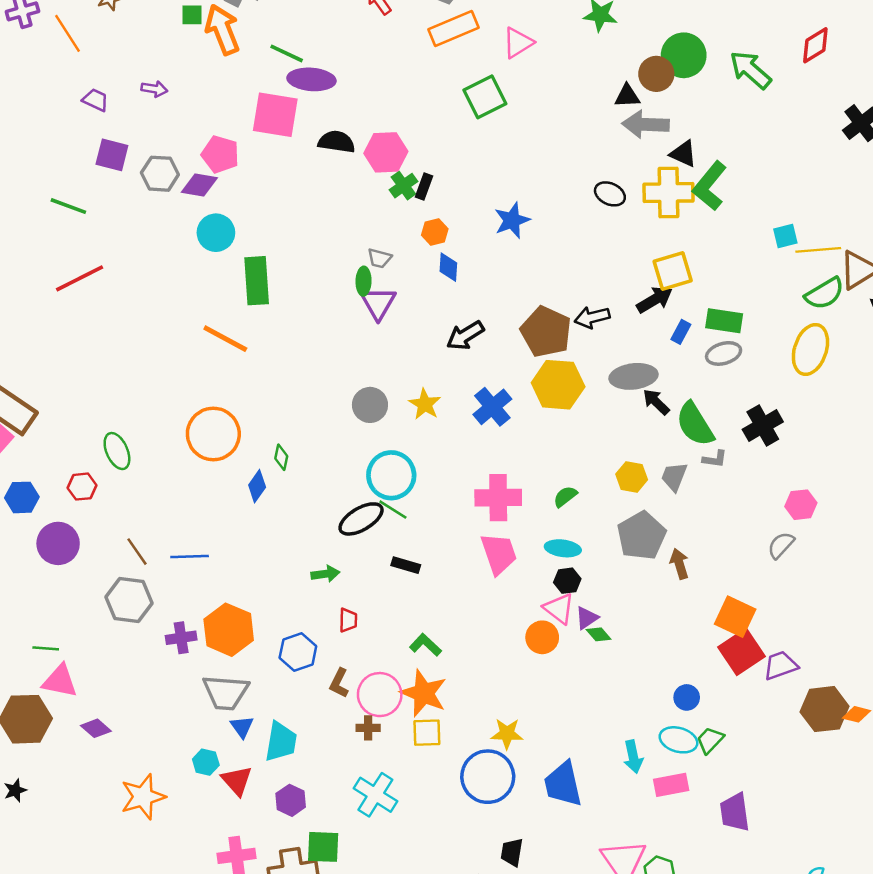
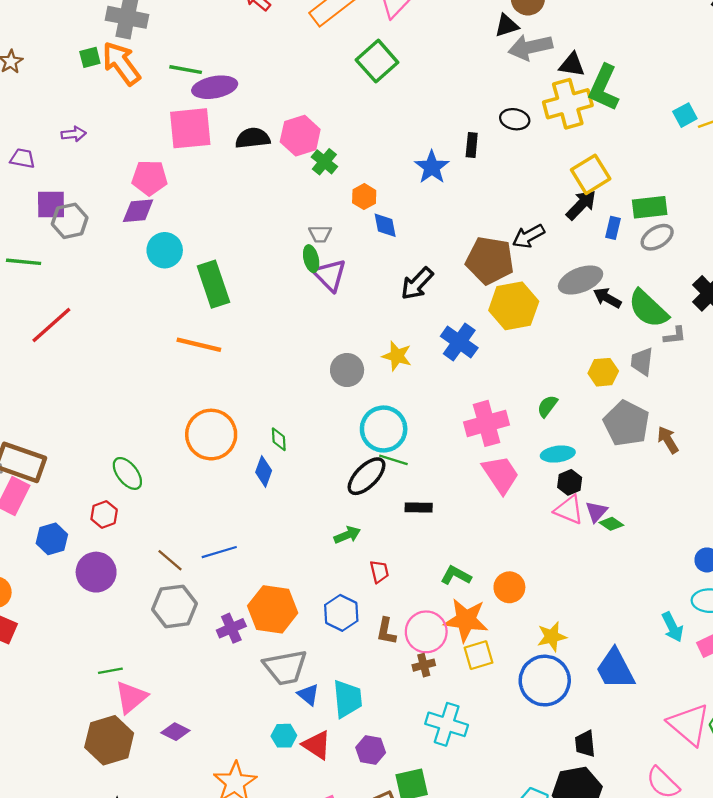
gray hexagon: (160, 174) -> (70, 221), moved
black rectangle: (424, 187) -> (472, 145), moved
orange circle: (542, 637) -> (509, 587), moved
pink triangle: (60, 681) -> (131, 697), turned -36

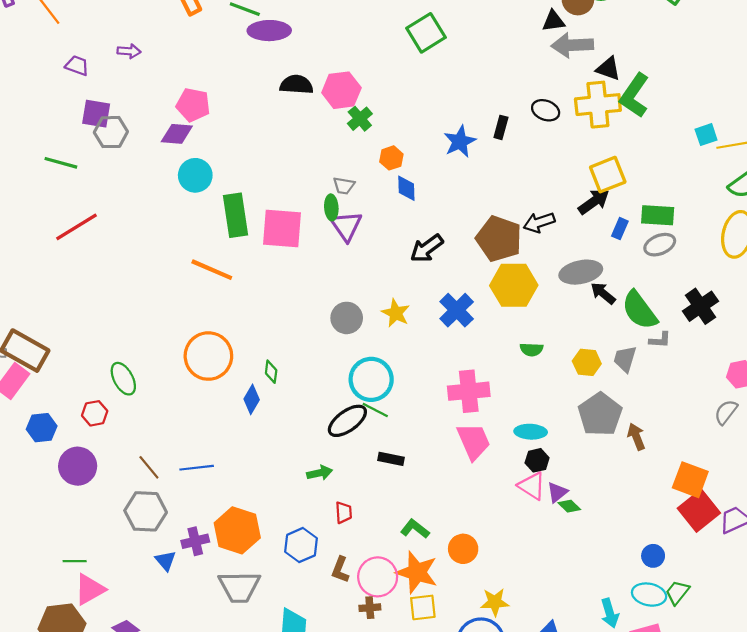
pink square: (190, 128) -> (282, 229), moved
green semicircle: (547, 406) -> (531, 349), moved, turned -135
blue triangle: (308, 695) -> (166, 561), moved

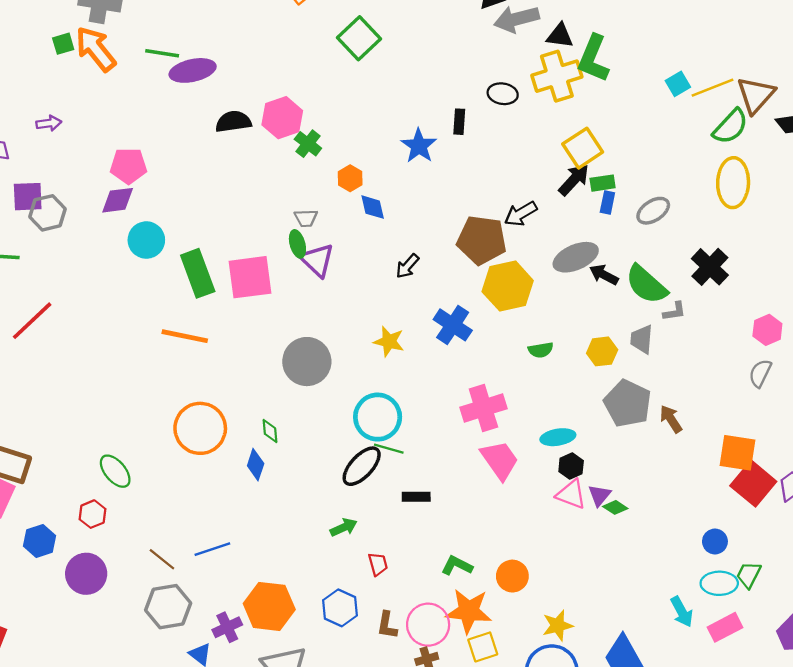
green rectangle: (658, 215) -> (603, 183), moved, size x0.7
black arrow: (427, 248) -> (407, 266), size x0.7
gray circle: (347, 318) -> (307, 362), moved, size x1.4

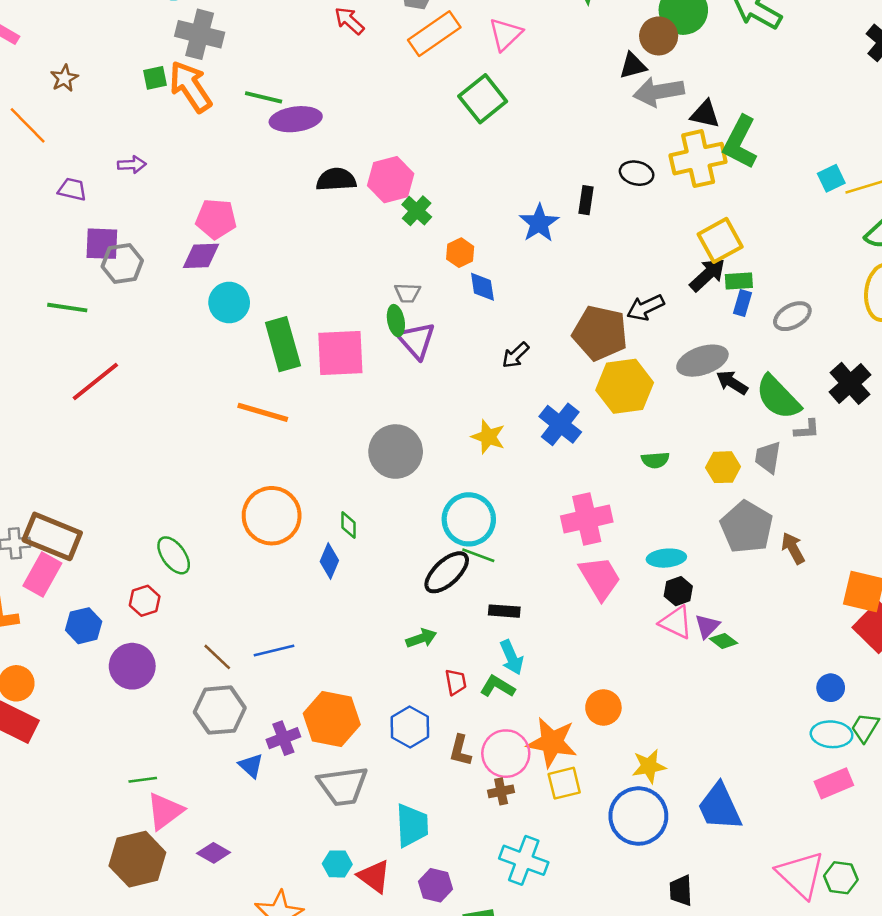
green L-shape: (457, 566) -> (497, 687), moved
cyan arrow: (682, 612) -> (512, 657), moved

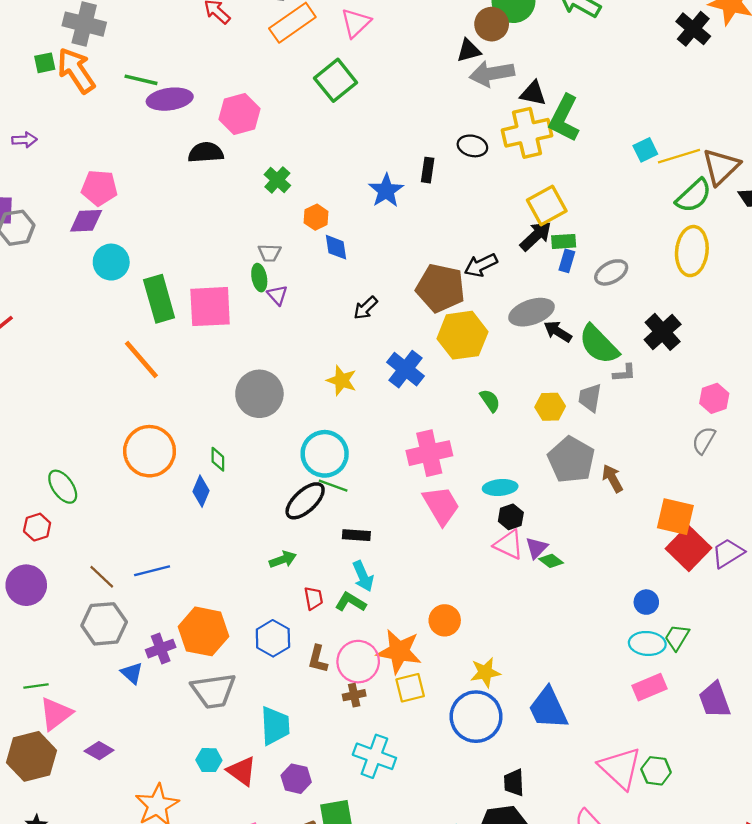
pink hexagon: (391, 180) -> (239, 114), moved
purple triangle: (416, 340) -> (277, 295), size x0.6
orange line: (263, 412) -> (141, 359), turned 33
green semicircle: (655, 460) -> (490, 401), turned -120

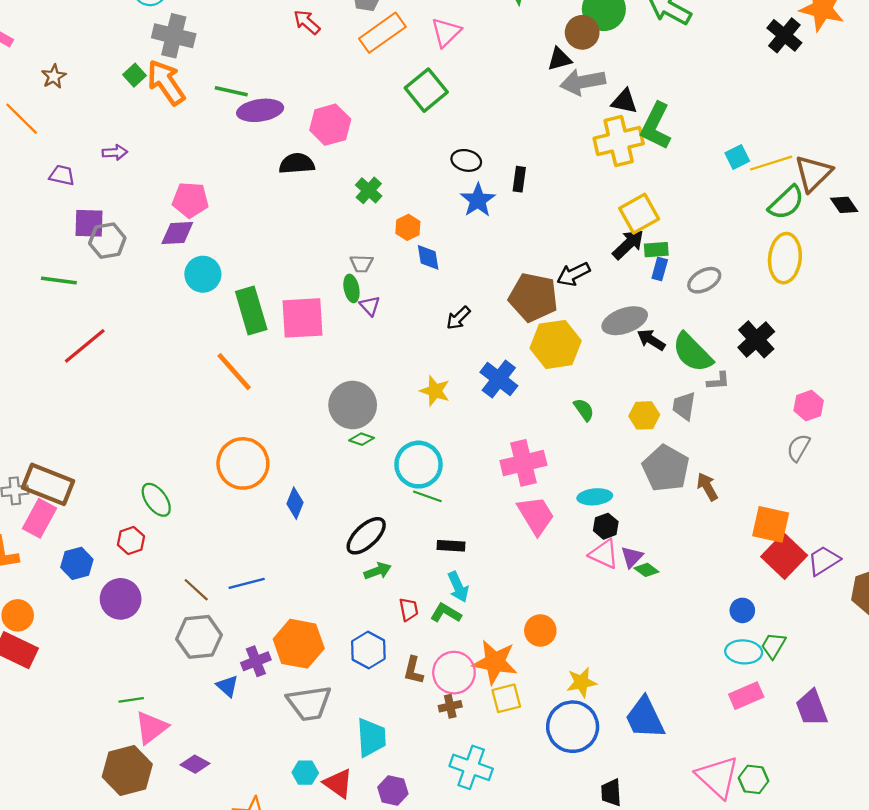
green square: (45, 63) -> (134, 75), turned -30
black ellipse: (472, 146) -> (466, 160), moved
green diamond: (218, 459) -> (362, 439), moved, turned -70
black ellipse: (305, 501) -> (366, 536), moved

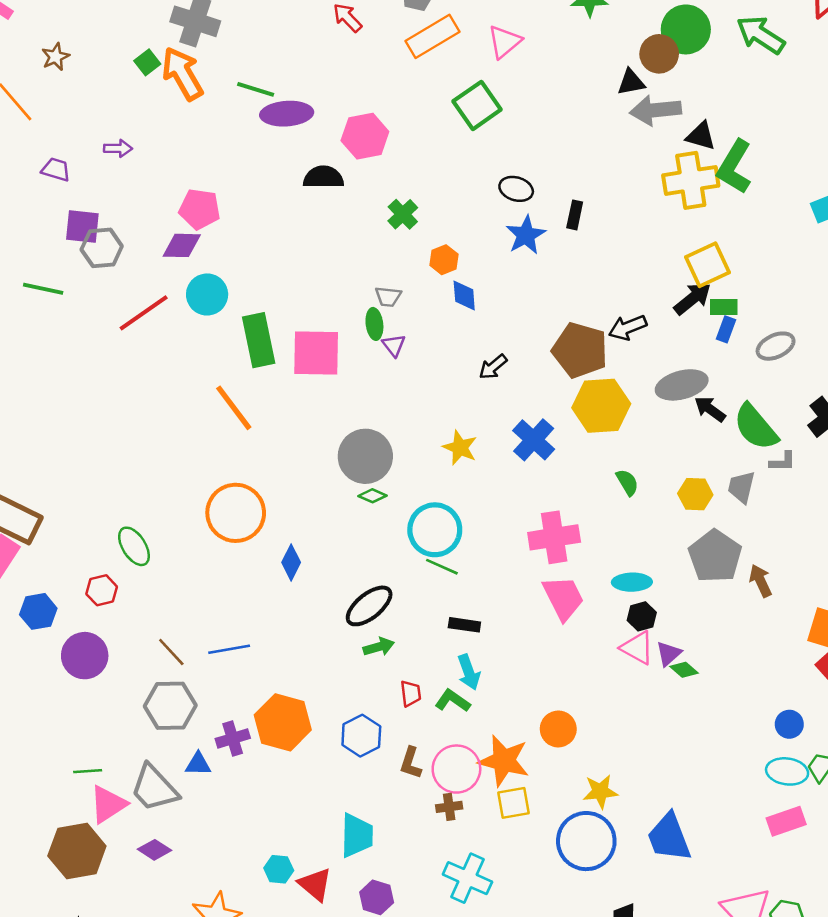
red line: (85, 346) -> (144, 313), moved
blue triangle: (227, 686) -> (198, 764), turned -45
gray trapezoid: (309, 703) -> (154, 788), moved, turned 51

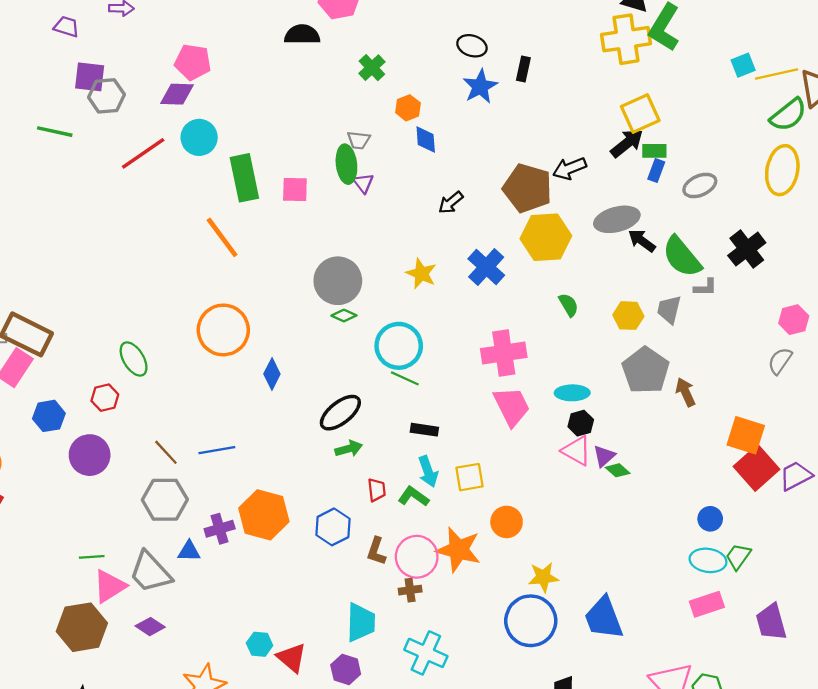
green ellipse: (374, 324) -> (346, 164), size x1.4
pink square: (316, 353) -> (295, 189), size x0.6
yellow square: (514, 803) -> (469, 477), moved
cyan trapezoid: (357, 835) -> (361, 622), moved

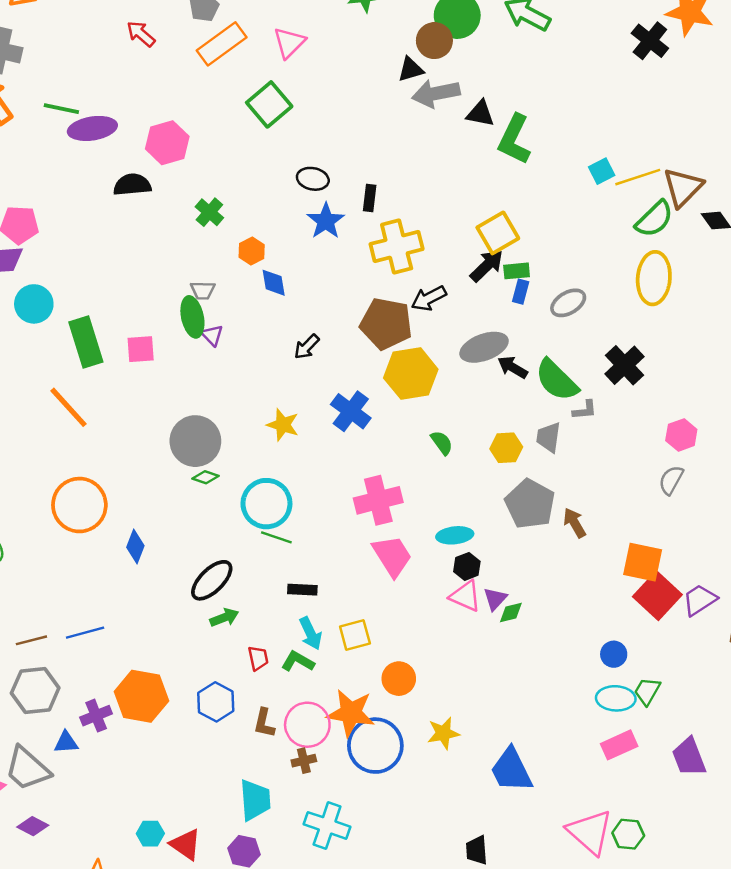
yellow cross: (626, 39) -> (397, 247), moved
brown line: (166, 452) -> (31, 640), turned -56
green diamond: (618, 470) -> (511, 612), turned -50
blue circle: (531, 621) -> (375, 746), moved

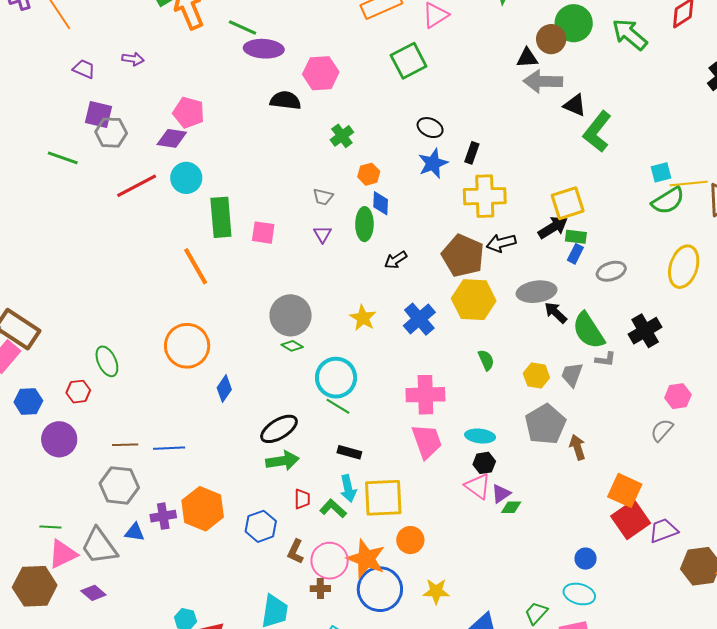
green semicircle: (654, 219) -> (668, 201), moved
green ellipse: (192, 317) -> (364, 224), moved
green arrow: (224, 618) -> (282, 461), size x1.4
yellow square: (355, 635) -> (383, 498), size x1.6
green trapezoid: (647, 691) -> (536, 613), moved

